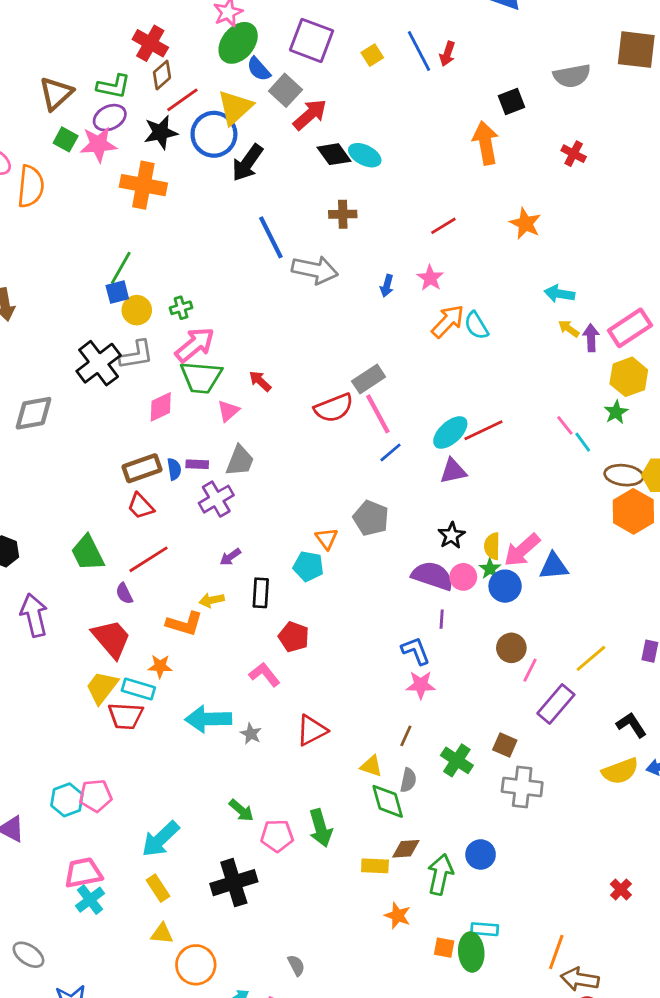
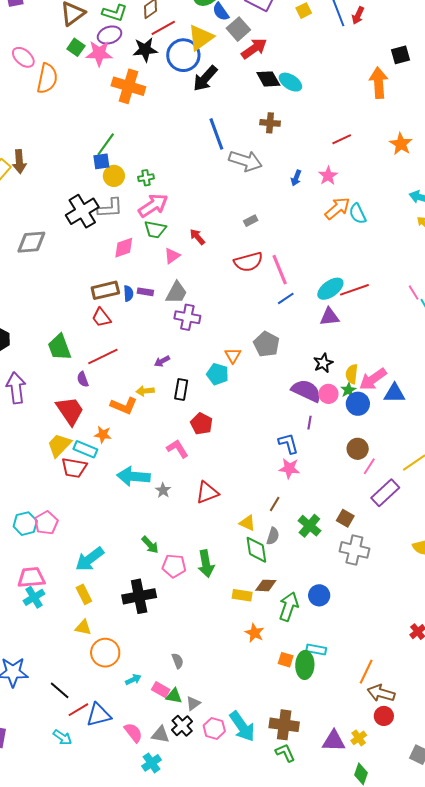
green trapezoid: (201, 377) -> (155, 229), size x0.7
gray rectangle: (369, 379) -> (251, 221), moved, size x0.6
purple cross: (216, 499) -> (187, 317), moved, turned 35
pink pentagon: (96, 796) -> (46, 523), turned -30

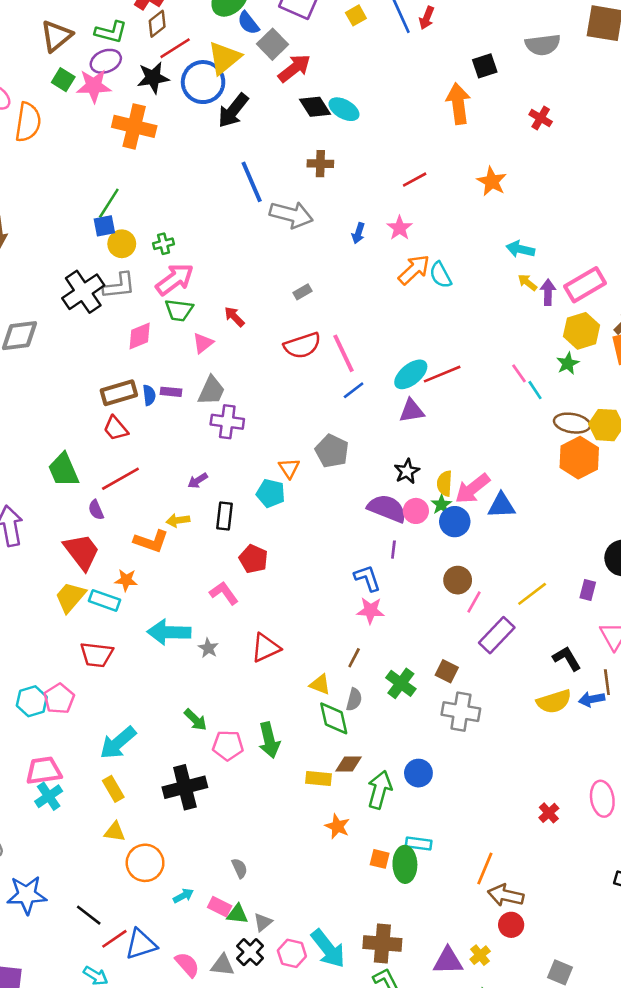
red trapezoid: (74, 468) -> (97, 655), moved

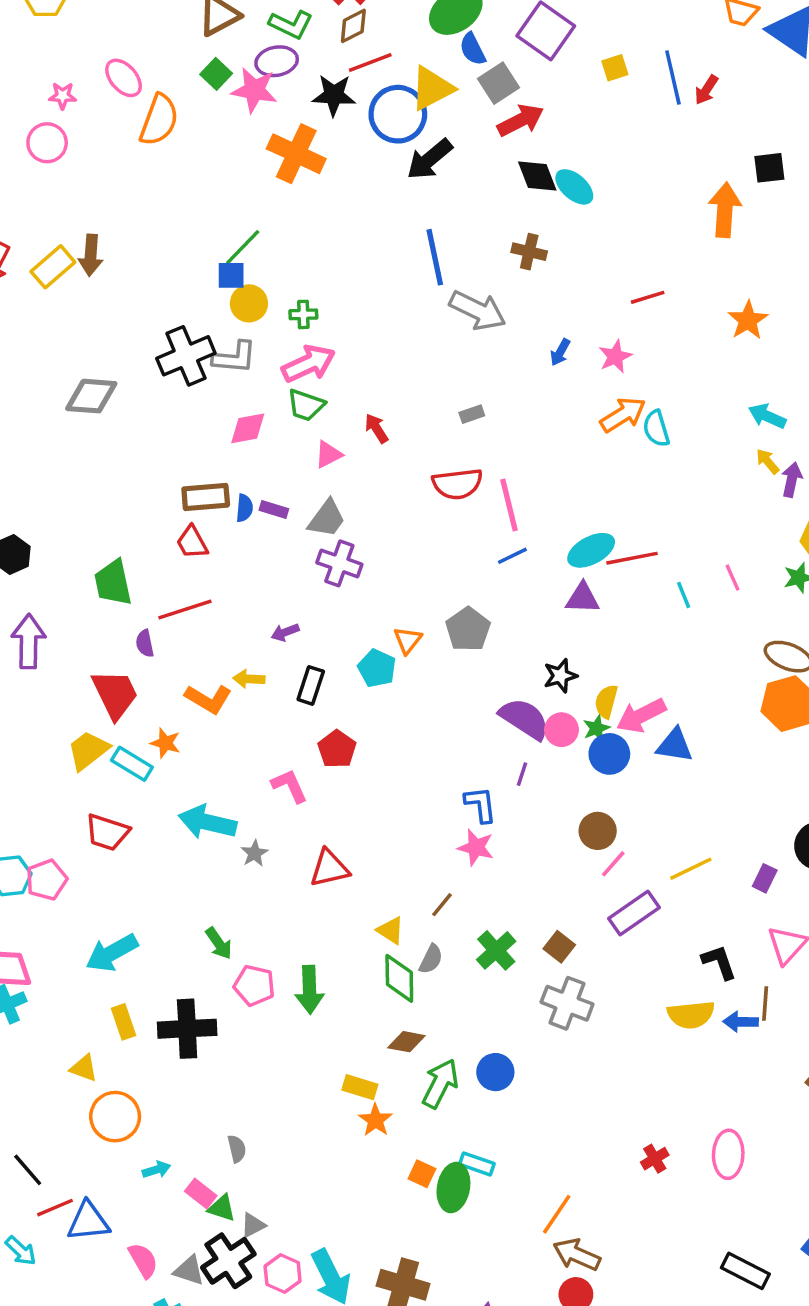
cyan line: (535, 390) -> (684, 595), moved
yellow rectangle: (318, 779) -> (360, 1087), moved
yellow rectangle: (113, 789) -> (123, 1022), moved
black cross: (250, 952) -> (228, 1261), size x1.4

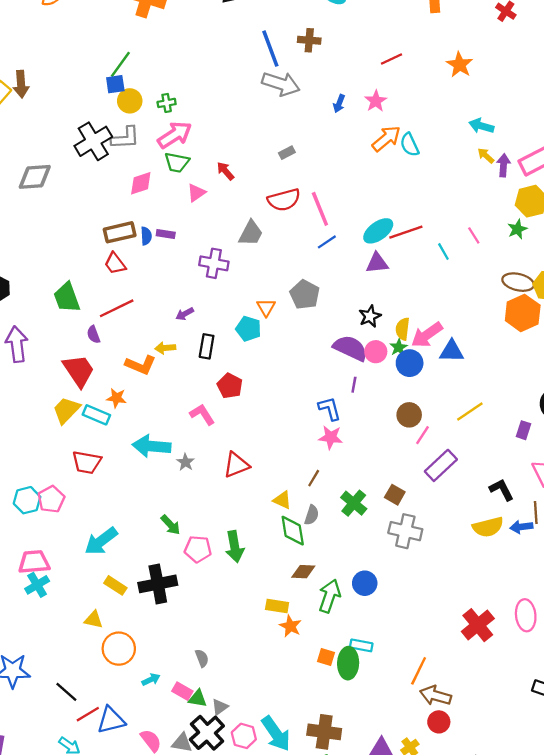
blue line: (435, 257) -> (270, 49), moved
gray trapezoid: (327, 519) -> (251, 233), moved
yellow line: (691, 869) -> (470, 411), moved
yellow rectangle: (123, 1022) -> (115, 585), turned -30
red cross: (655, 1159) -> (478, 625), size x1.8

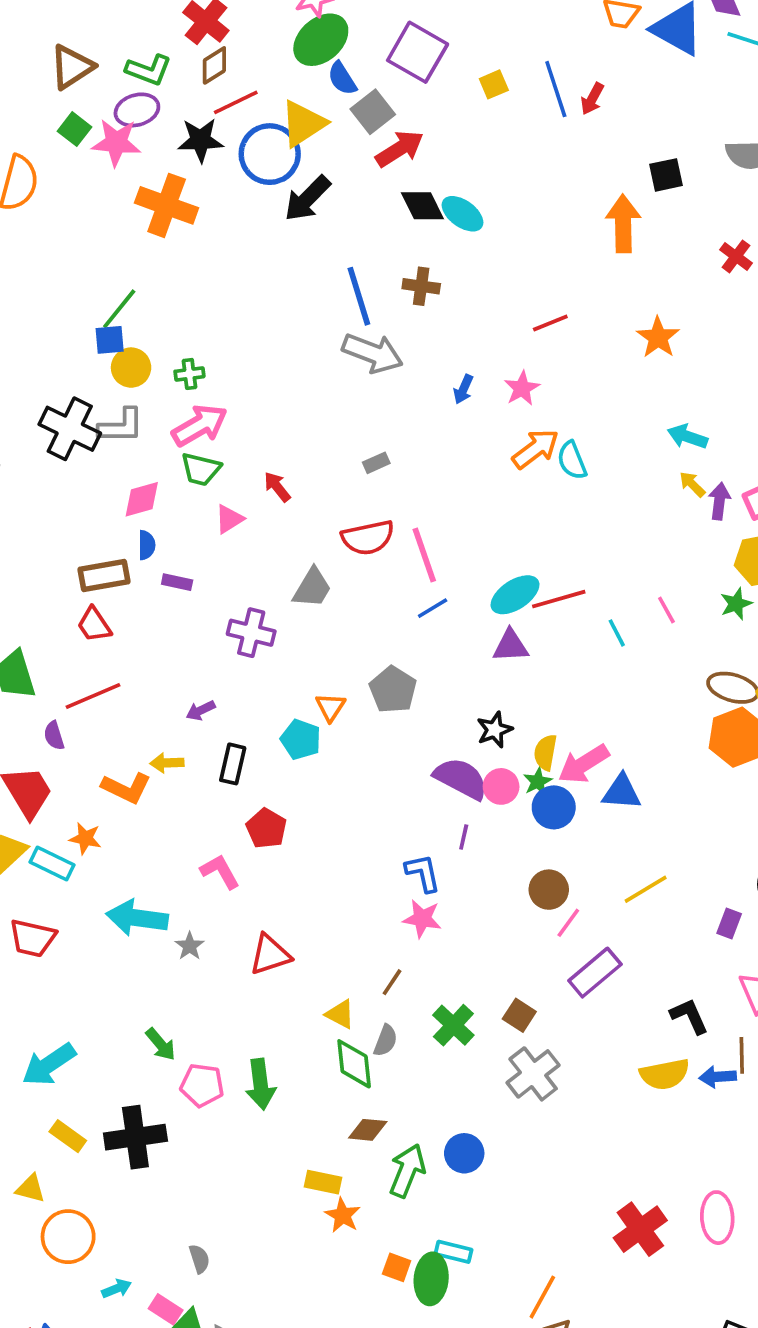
black cross: (93, 141) -> (70, 429), turned -36
blue semicircle: (146, 236) -> (147, 545), moved
gray cross: (405, 531) -> (533, 1074), turned 36

